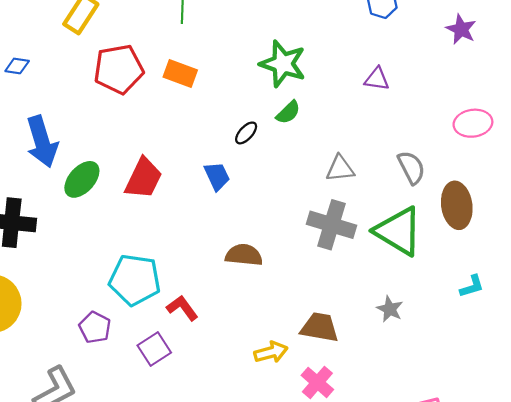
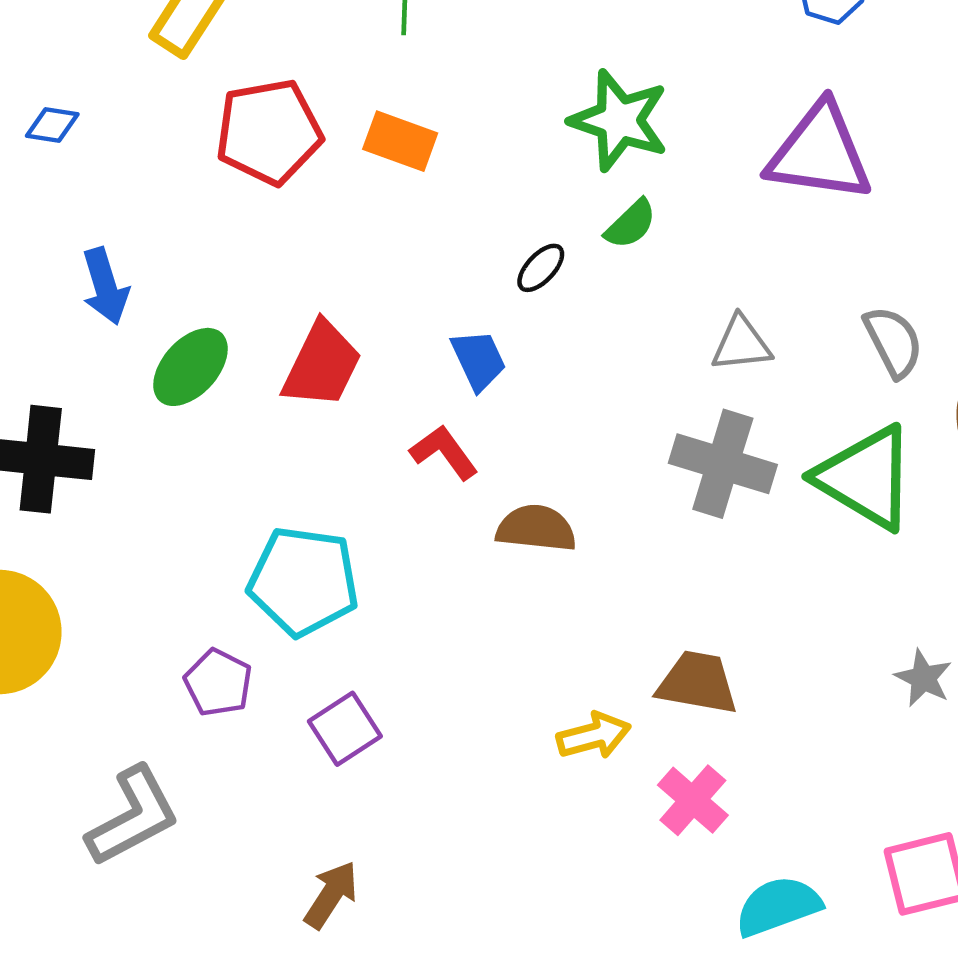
purple triangle: (377, 79) -> (820, 153), size x2.0
blue arrow: (42, 142) -> (105, 286), size x0.7
red L-shape: (182, 308) -> (444, 452), moved
gray star: (390, 309) -> (923, 678), moved

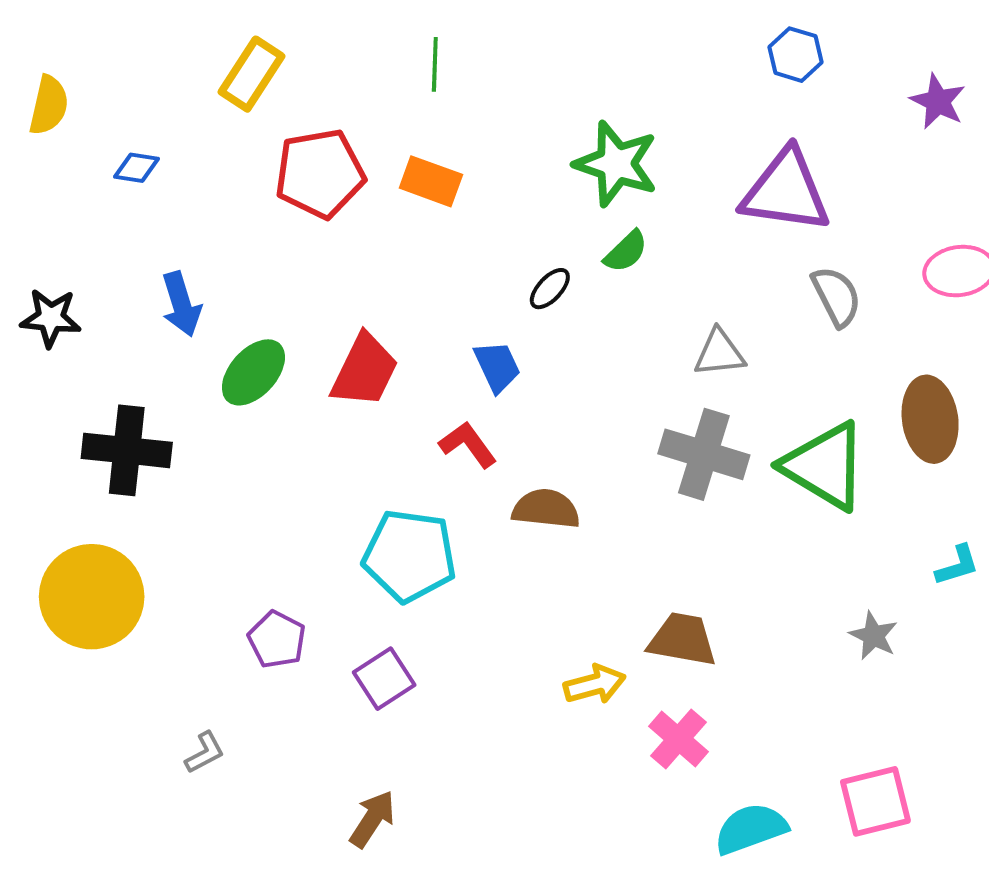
gray semicircle: (893, 342) -> (836, 296), moved
cyan pentagon: (303, 581) -> (409, 556), moved
gray L-shape: (133, 816) -> (205, 753), size x0.5

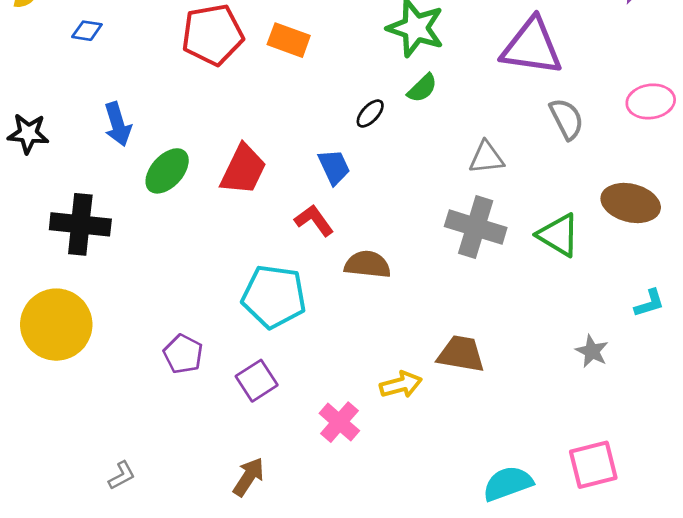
brown ellipse: (930, 419) -> (631, 203), turned -68
green triangle: (825, 466) -> (559, 235), size x0.7
pink cross: (679, 739) -> (339, 422), moved
gray L-shape: (205, 753) -> (122, 476), moved

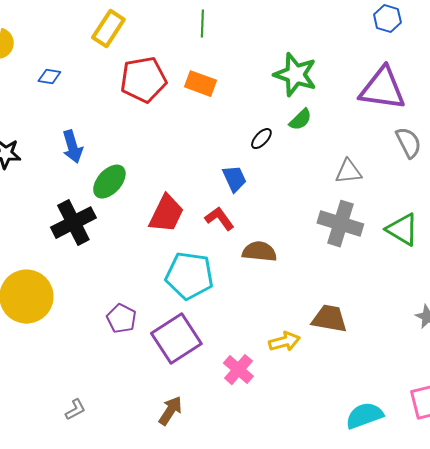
red trapezoid: (243, 170) -> (166, 214), moved
black cross: (80, 224) -> (73, 223), moved, turned -33
purple square: (257, 381) -> (176, 339), size x1.6

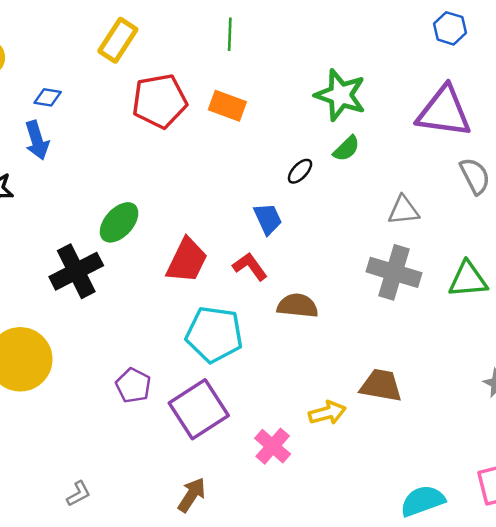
blue arrow: (72, 147) -> (37, 140), moved
green triangle: (402, 230) -> (468, 280), turned -36

